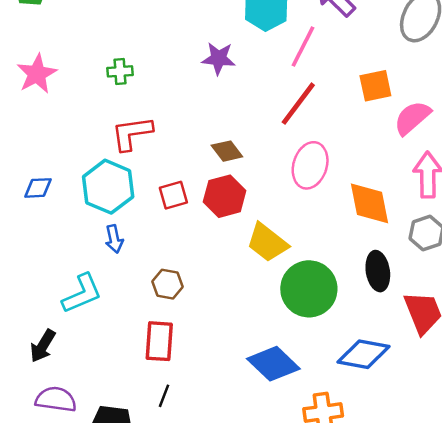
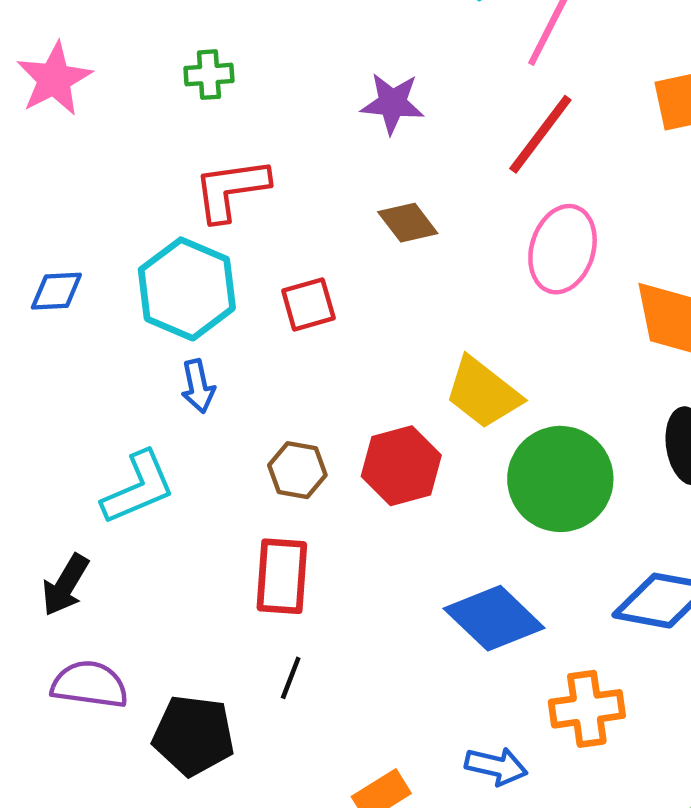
purple star: (219, 58) -> (392, 103), moved
red hexagon: (225, 196) -> (401, 466), moved

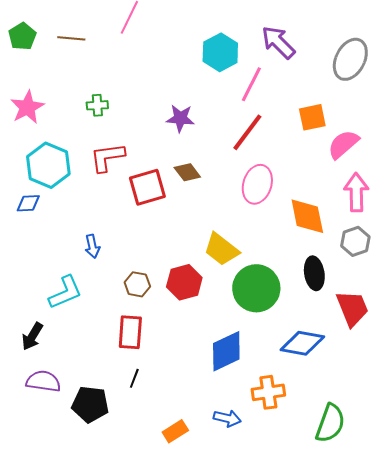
cyan hexagon: (187, 289) -> (48, 165), moved
red square: (308, 304) -> (147, 187), moved, size x1.5
blue diamond: (494, 618) -> (226, 351), turned -69

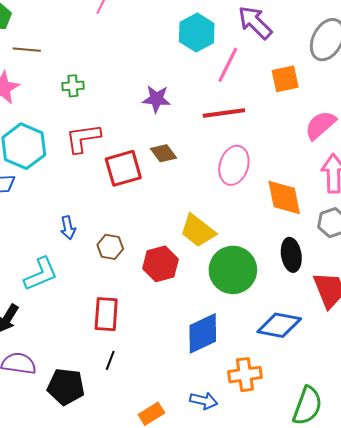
brown line: (71, 38) -> (27, 50), moved
orange square: (312, 117) -> (285, 79), moved
red line: (247, 132) -> (224, 113), turned 45
brown hexagon: (137, 284) -> (110, 247), moved

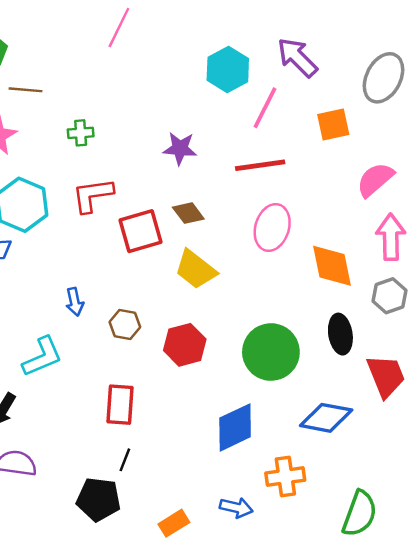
yellow trapezoid: (198, 231) -> (196, 269), moved
black pentagon: (66, 387) -> (99, 499), moved

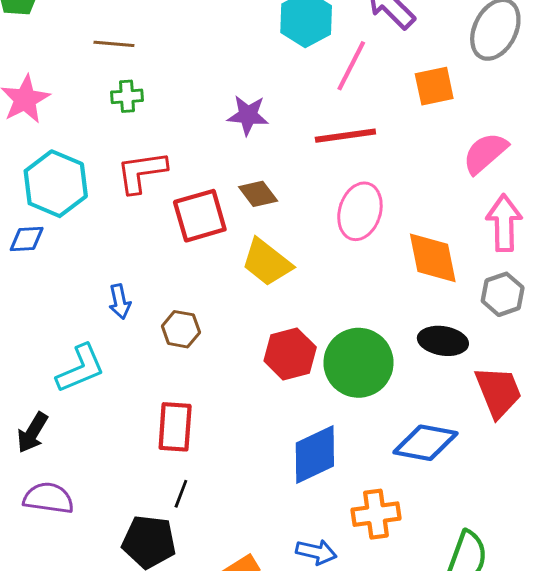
brown line: (26, 90) -> (114, 44), moved
black ellipse: (340, 334) -> (443, 341), turned -72
red hexagon: (185, 345) -> (290, 354), moved

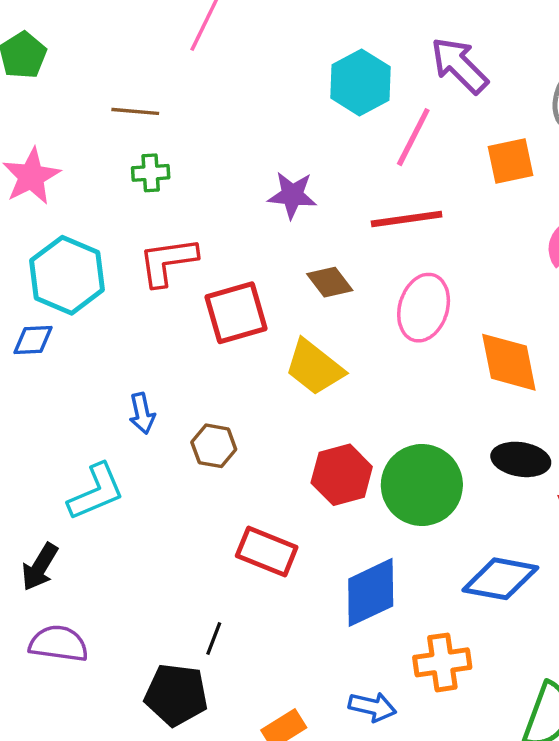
brown diamond: (258, 194) -> (330, 282), moved
red rectangle: (175, 427) -> (267, 552), moved, turned -72

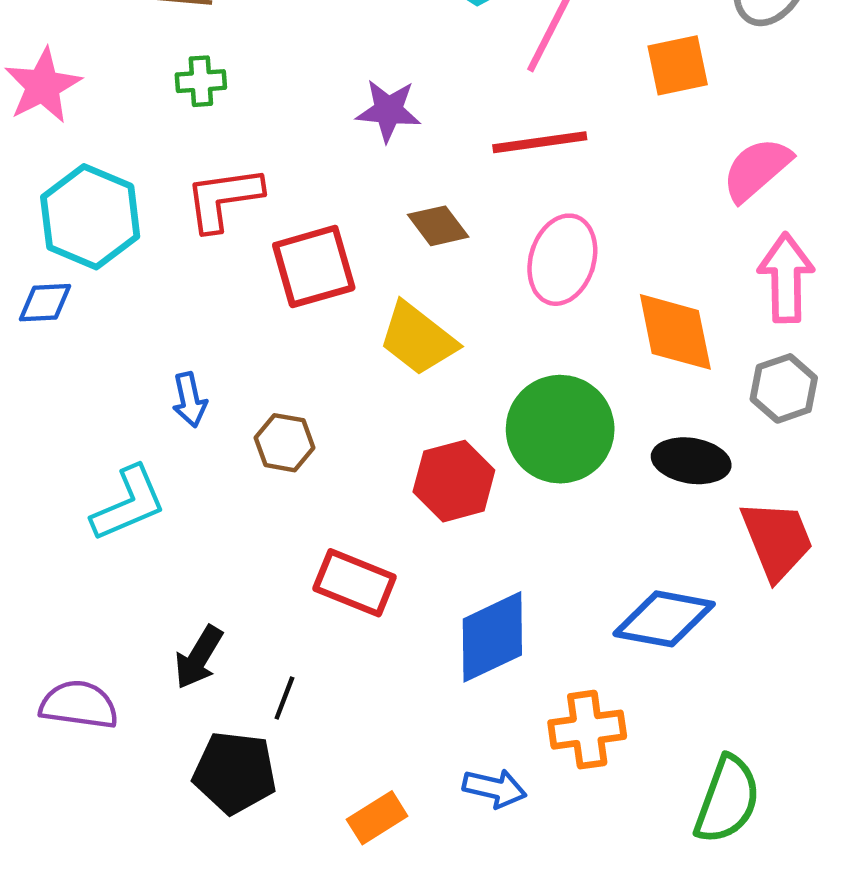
green circle: (422, 485) -> (560, 429), moved
black arrow: (40, 567) -> (199, 657), moved

